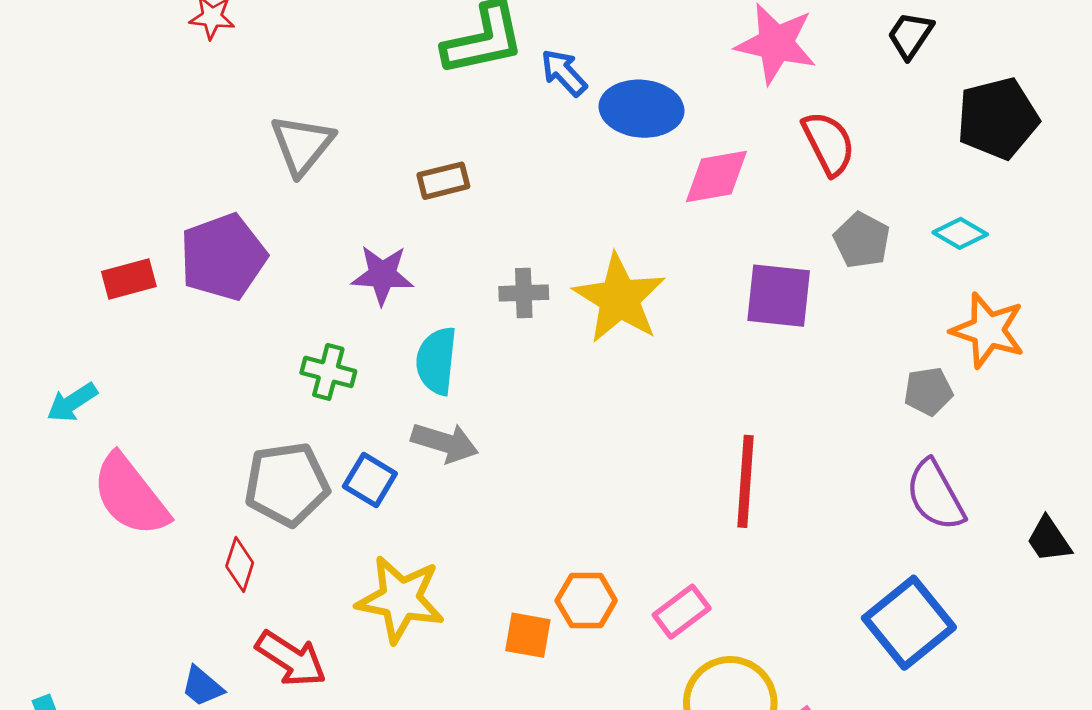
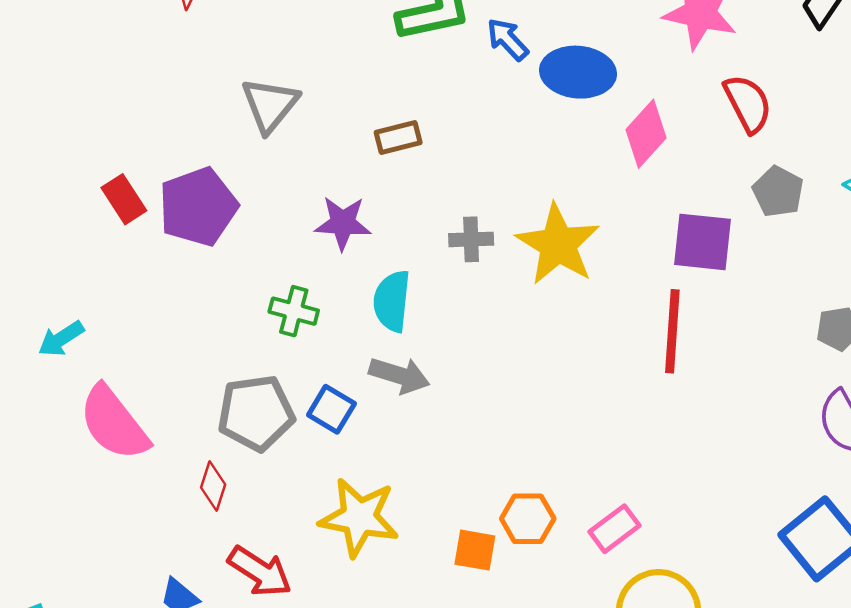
pink diamond: (716, 177) -> (646, 134), turned -38
red rectangle: (129, 279) -> (124, 199), moved, turned 72
red line: (745, 481) -> (672, 331), moved

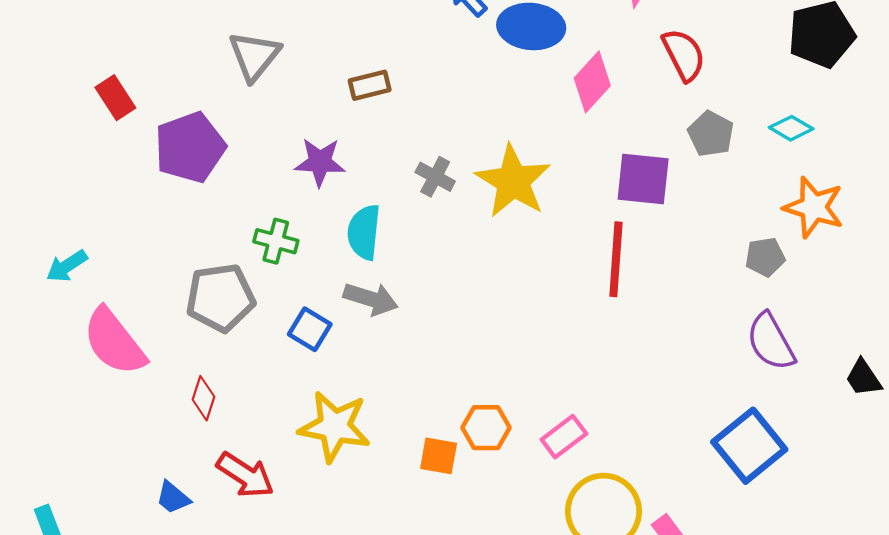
red rectangle: (124, 199) -> (115, 98), moved
gray cross: (471, 239) -> (435, 177), turned 30
gray pentagon: (256, 413) -> (220, 298), moved

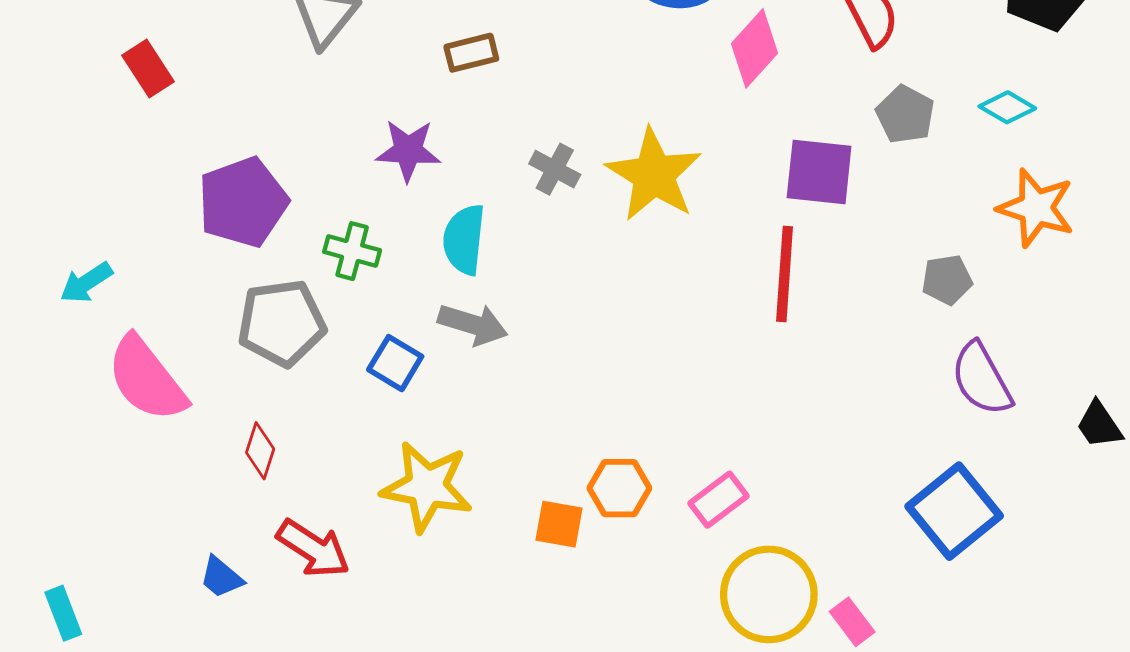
purple pentagon: (190, 147) -> (243, 202), moved
gray pentagon: (765, 257) -> (947, 280), moved

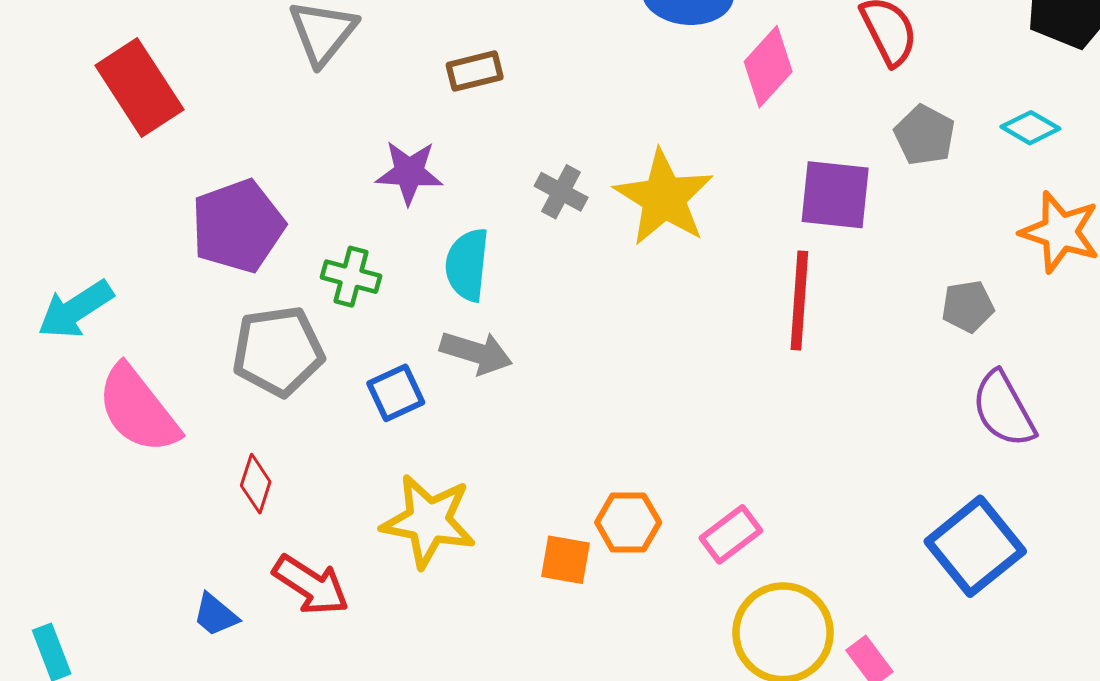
red rectangle: (148, 69) -> (139, 87), size x1.6
cyan arrow: (86, 283) -> (75, 309), size x1.4
blue square: (395, 363) -> (396, 393), turned 34

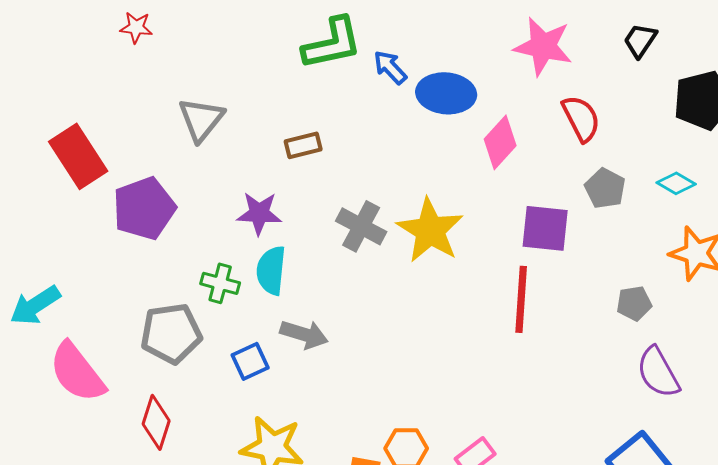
gray cross: (561, 192) -> (361, 226), size x1.4
purple pentagon: (238, 226) -> (144, 208), moved
cyan semicircle: (467, 265) -> (271, 270), moved
red diamond: (256, 484) -> (156, 422), size x1.4

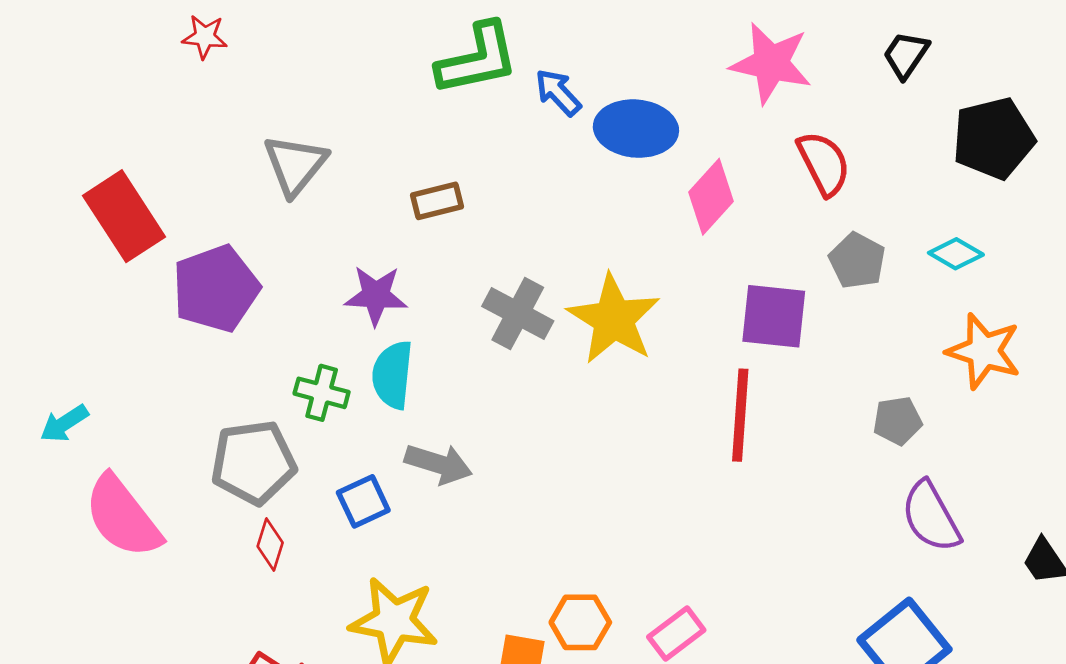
cyan arrow: (35, 305) -> (64, 423), size x0.7
red diamond: (156, 422) -> (270, 544), moved, size x0.7

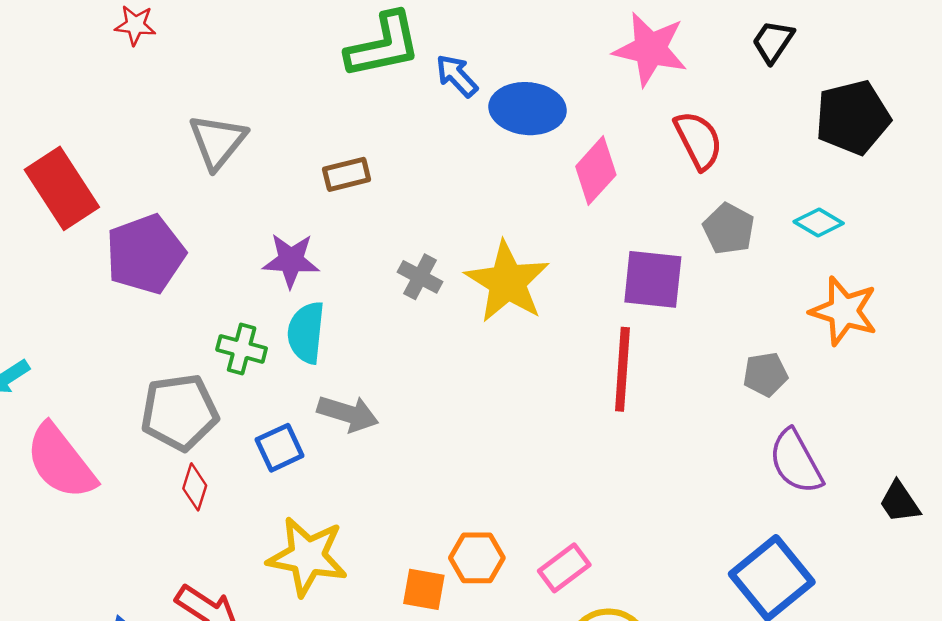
gray cross: (518, 314) -> (420, 277), size x0.7

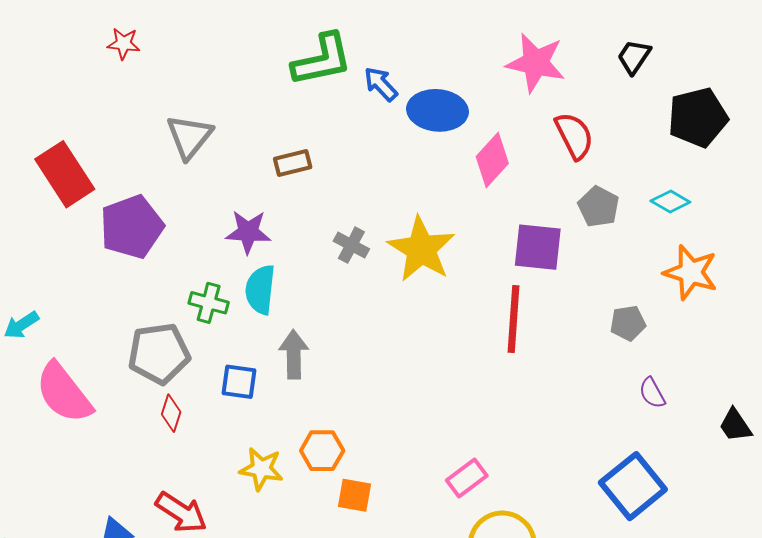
gray arrow: (348, 414) -> (294, 354), turned -108
blue square: (280, 448) -> (239, 382), turned 33
purple semicircle: (796, 462) -> (652, 393), size x0.6
yellow star: (307, 556) -> (261, 469), size x0.7
orange hexagon: (477, 558) -> (322, 451), moved

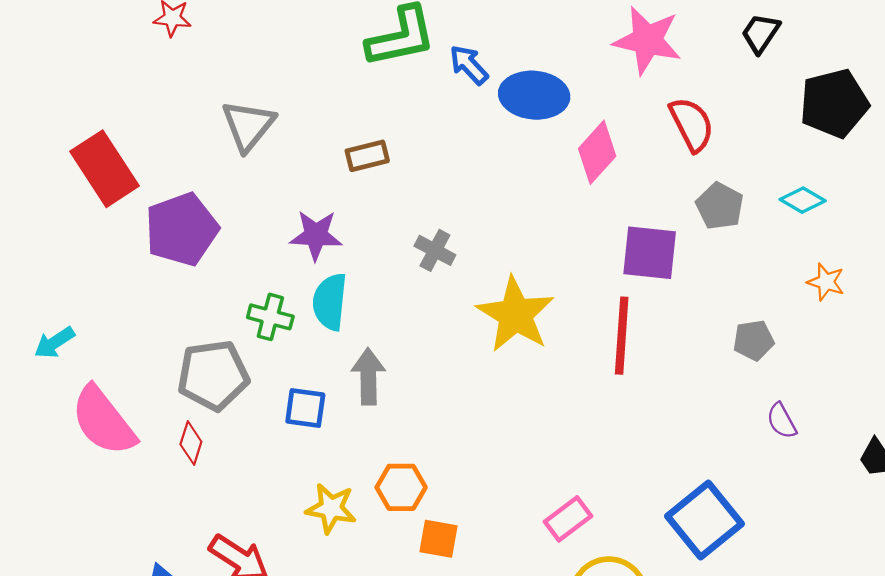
yellow star: (421, 249) -> (515, 315), moved
orange star: (691, 272) -> (826, 282), size x0.6
red diamond: (171, 413) -> (191, 443), moved
blue square: (633, 486) -> (705, 520), moved

